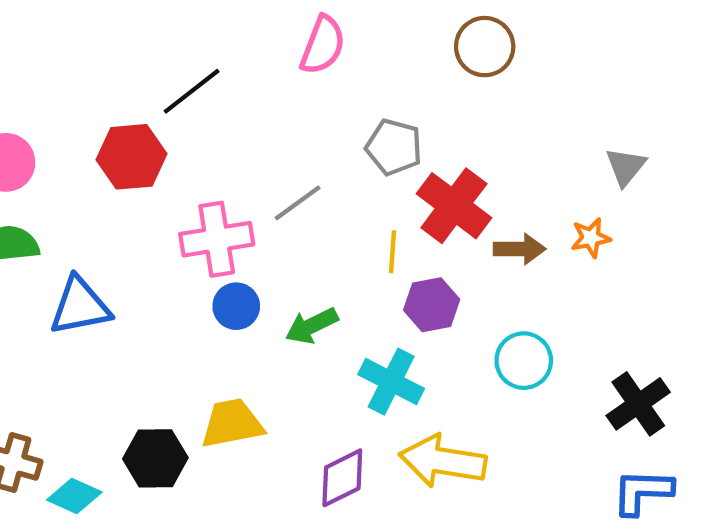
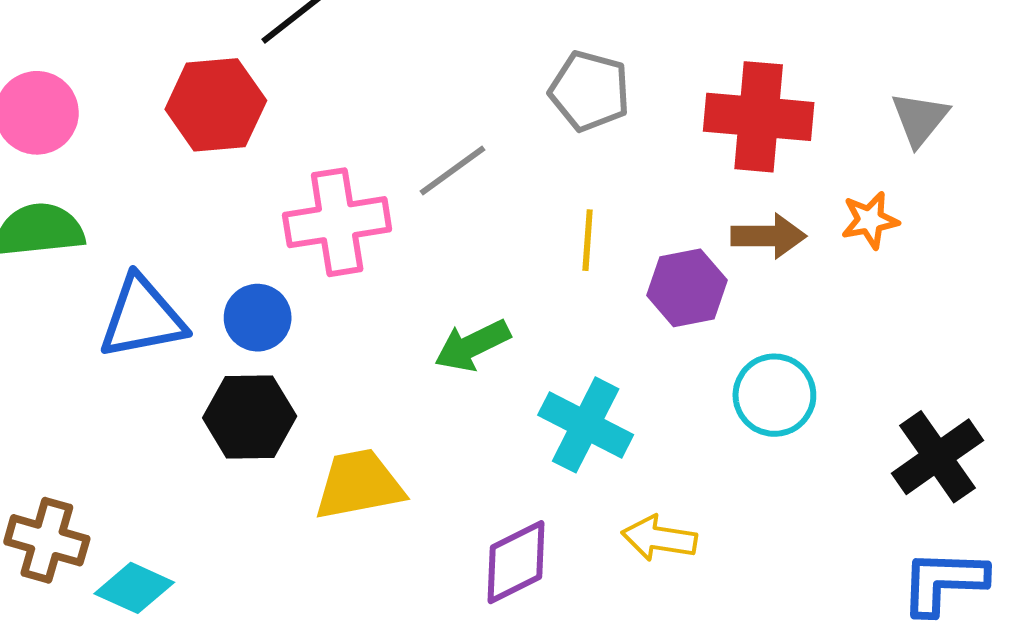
red cross: (454, 206) -> (759, 117), moved, turned -32
purple hexagon: (432, 305) -> (687, 288), moved
blue circle: (236, 306) -> (258, 318), moved
black hexagon: (155, 458) -> (250, 417), moved
yellow arrow: (443, 461) -> (659, 538), size x0.6

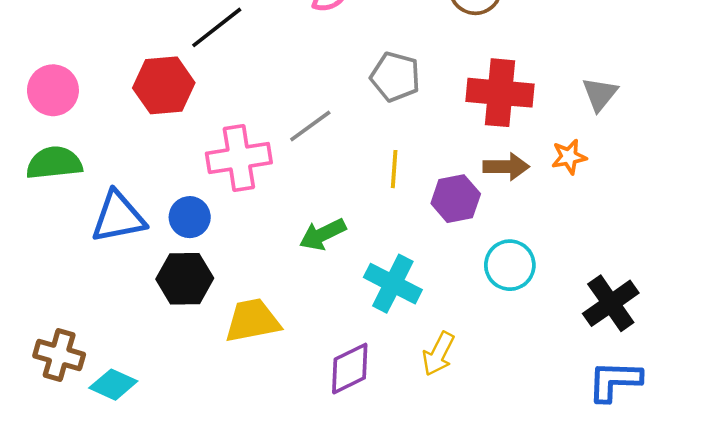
yellow arrow: (659, 538) -> (438, 354), turned -72

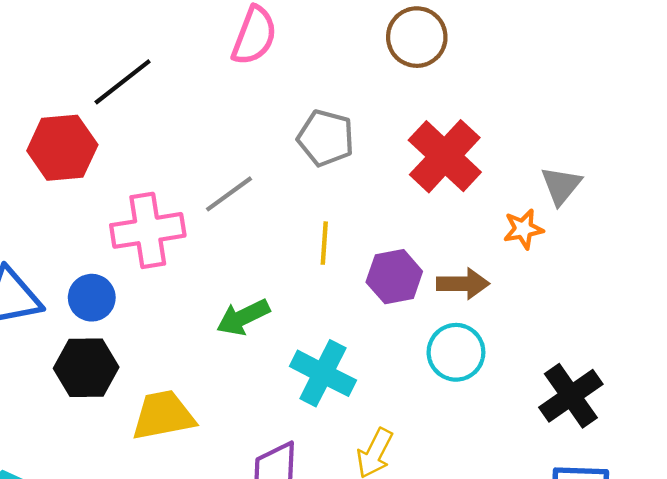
red cross: (500, 93) -> (445, 156), turned 38
gray triangle: (600, 94) -> (561, 186), moved
brown arrow: (506, 167) -> (463, 284), moved

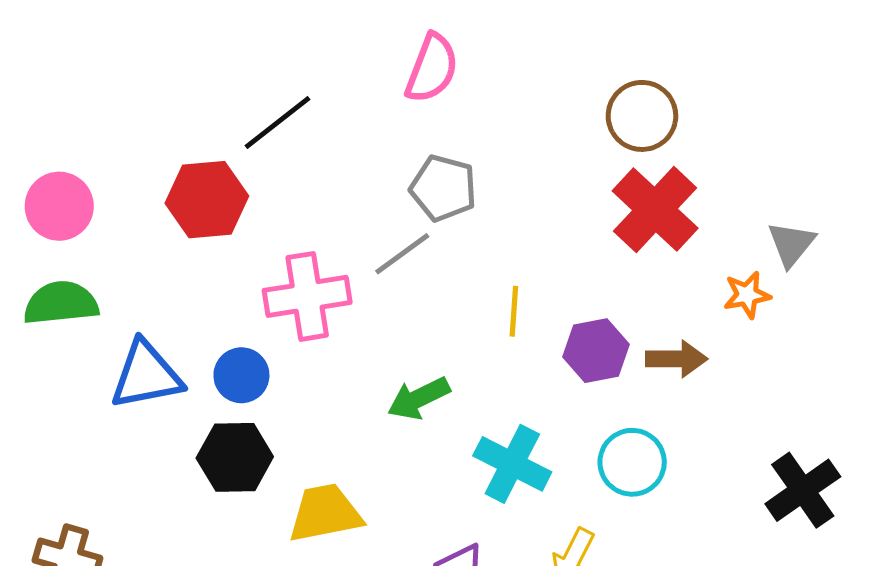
brown circle: (417, 37) -> (642, 116), moved
gray pentagon: (326, 138) -> (443, 188), moved
cyan circle: (456, 352) -> (632, 462), moved

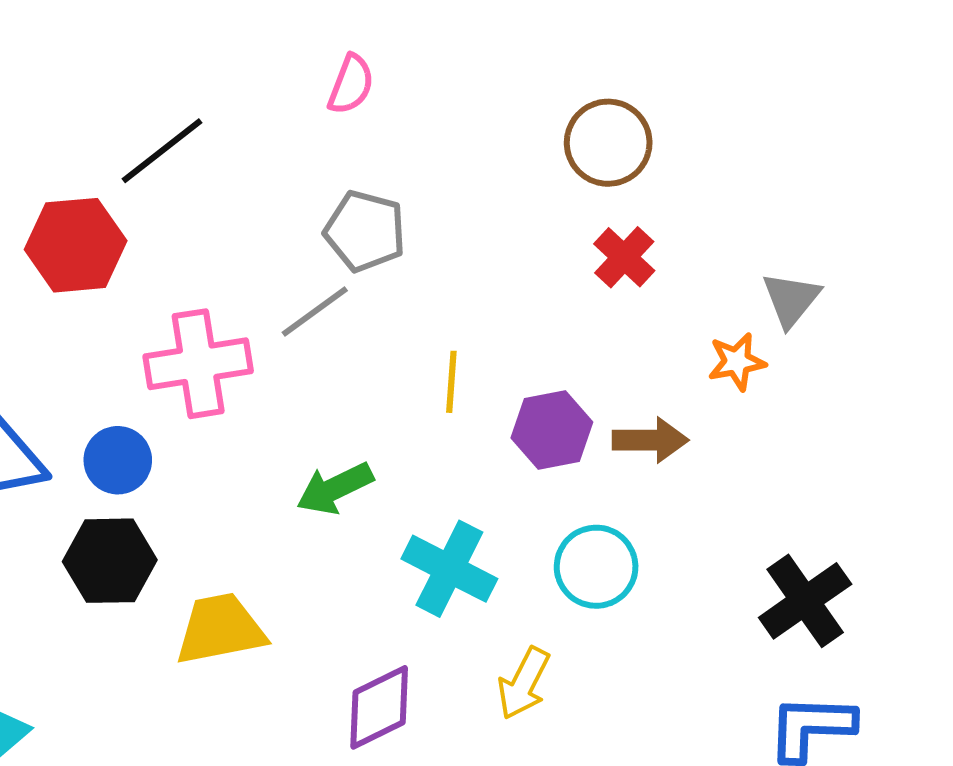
pink semicircle: (432, 68) -> (351, 84), size x0.7
red cross: (655, 209) -> (624, 257), size x0.6

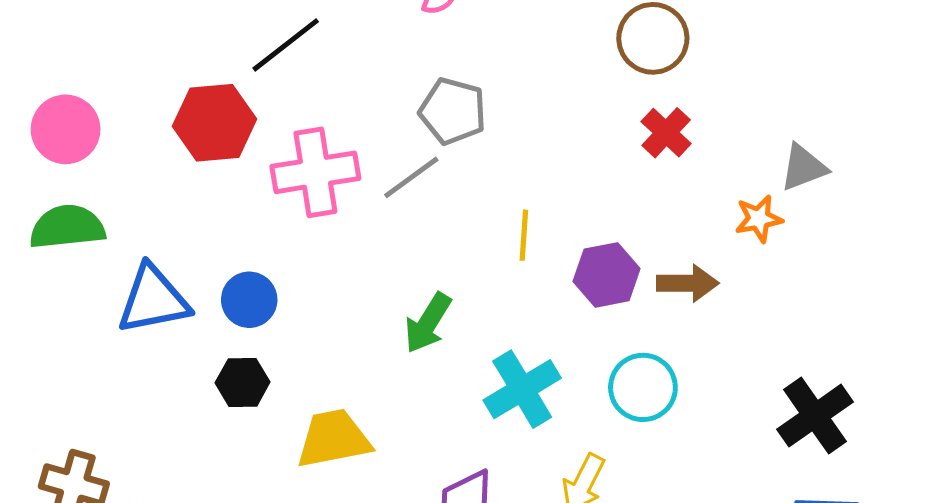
gray triangle: (791, 299) -> (803, 167), turned 30
pink cross: (198, 364) -> (315, 172), moved
green arrow: (335, 488) -> (428, 323), turned -32
black hexagon: (110, 561) -> (243, 382), size x0.7
cyan cross: (449, 569) -> (522, 389), turned 32

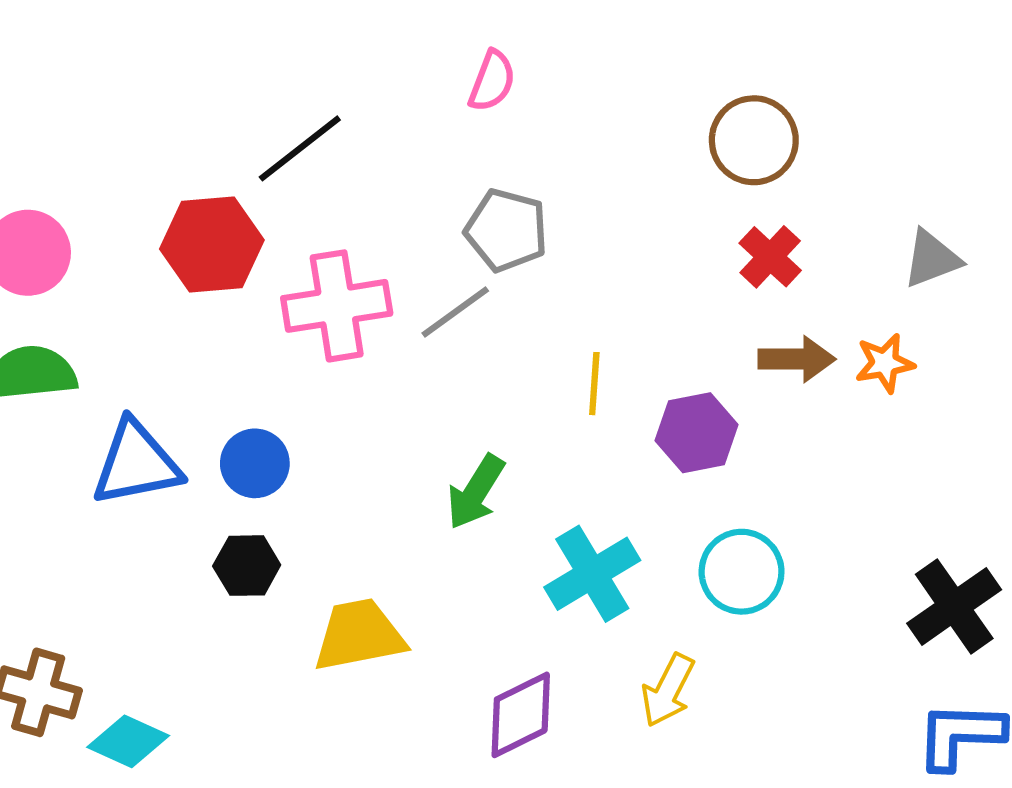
gray triangle: (803, 167) -> (932, 259), moved
brown arrow: (688, 283) -> (797, 359), moved

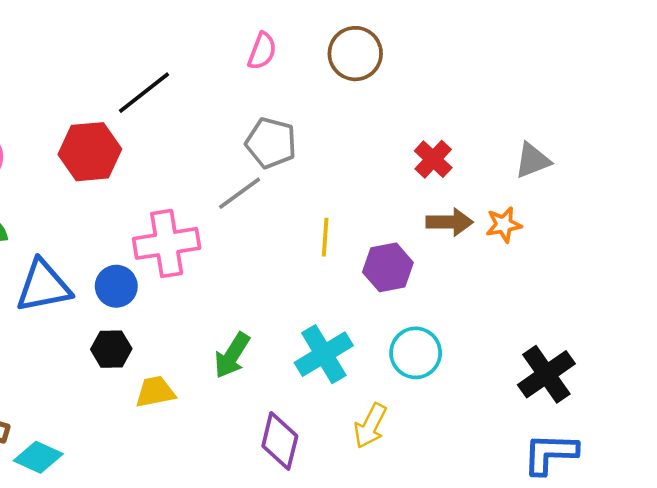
brown circle: (754, 140) -> (355, 54), moved
pink cross: (337, 306) -> (167, 243), moved
green arrow: (476, 492) -> (232, 355), moved
yellow trapezoid: (359, 635) -> (155, 392), moved, size x0.7
purple diamond: (521, 715) -> (280, 441), turned -50

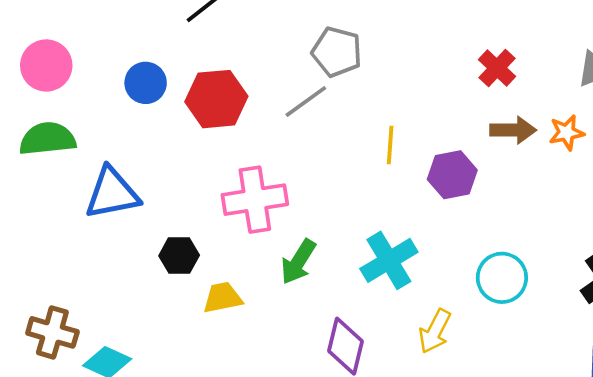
red hexagon: (90, 152) -> (216, 99), moved
pink cross: (167, 243) -> (255, 200), moved
blue circle: (116, 286) -> (146, 83), moved
cyan circle: (416, 353) -> (502, 278), moved

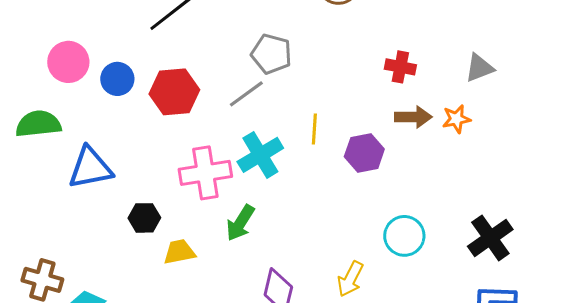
pink circle: (46, 65) -> (68, 62), moved
red cross: (497, 68) -> (400, 67), turned -32
cyan cross: (389, 260) -> (260, 155), moved

